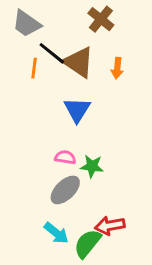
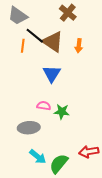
gray ellipse: (65, 190) -> (29, 128), moved, turned 40
red arrow: (110, 226) -> (89, 152), moved

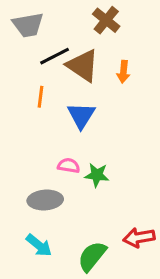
gray trapezoid: (18, 16) -> (28, 25), turned -45
black line: (35, 36) -> (55, 56), turned -66
orange line: (23, 46) -> (40, 97), moved
cyan arrow: (38, 157) -> (39, 245), moved

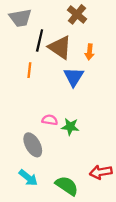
black line: (55, 56) -> (40, 41), turned -50
blue triangle: (81, 116) -> (74, 77), moved
gray ellipse: (45, 200) -> (33, 145), turned 65
green semicircle: (92, 256) -> (67, 186), turned 85

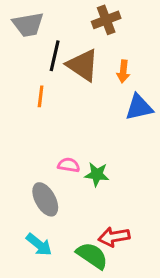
brown cross: (77, 14) -> (106, 20), turned 30
blue triangle: (74, 77) -> (139, 107), moved, turned 45
red arrow: (101, 172) -> (114, 237), moved

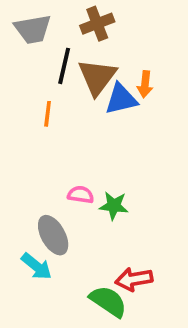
brown cross: (106, 20) -> (97, 24), moved
brown triangle: (83, 65) -> (97, 77), turned 33
blue triangle: (139, 107) -> (121, 99), moved
cyan arrow: (39, 245) -> (37, 266), moved

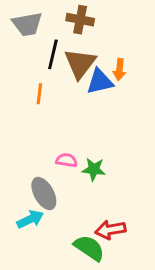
brown cross: (97, 24) -> (80, 20), turned 32
cyan arrow: (37, 266) -> (30, 219), turned -64

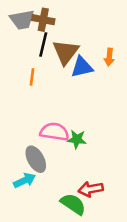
brown cross: (80, 20) -> (43, 20), moved
orange arrow: (119, 70) -> (109, 57), moved
pink semicircle: (67, 160) -> (54, 132), size x1.6

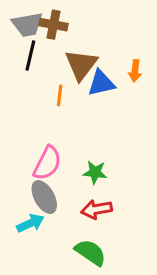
black line: (43, 45) -> (30, 55), moved
orange line: (32, 77) -> (60, 95), moved
pink semicircle: (54, 132) -> (47, 163), moved, turned 108
red arrow: (91, 189) -> (97, 209), moved

